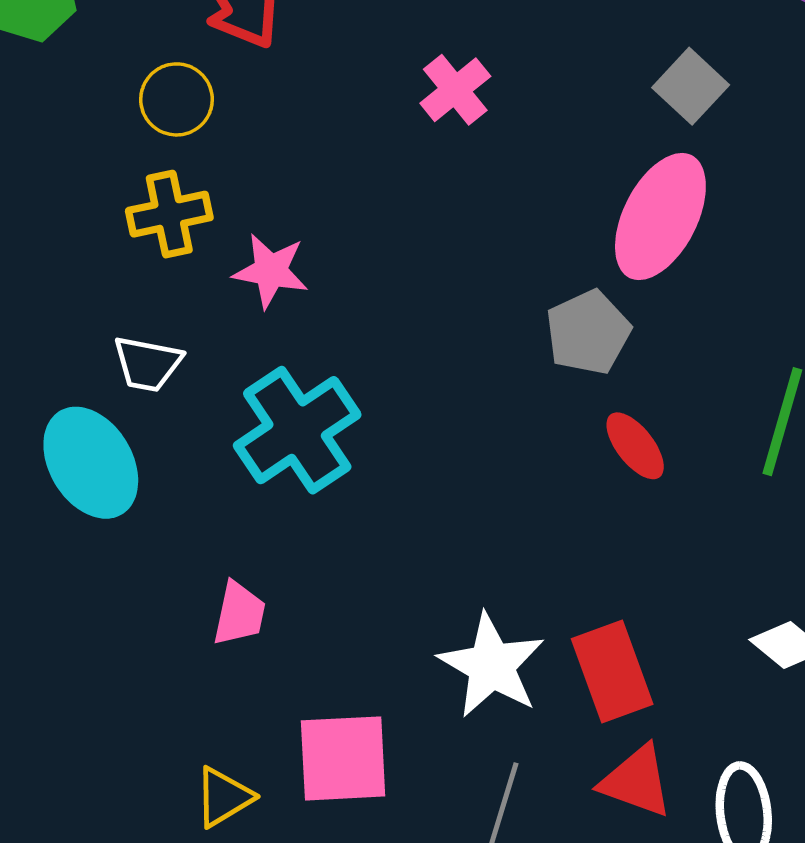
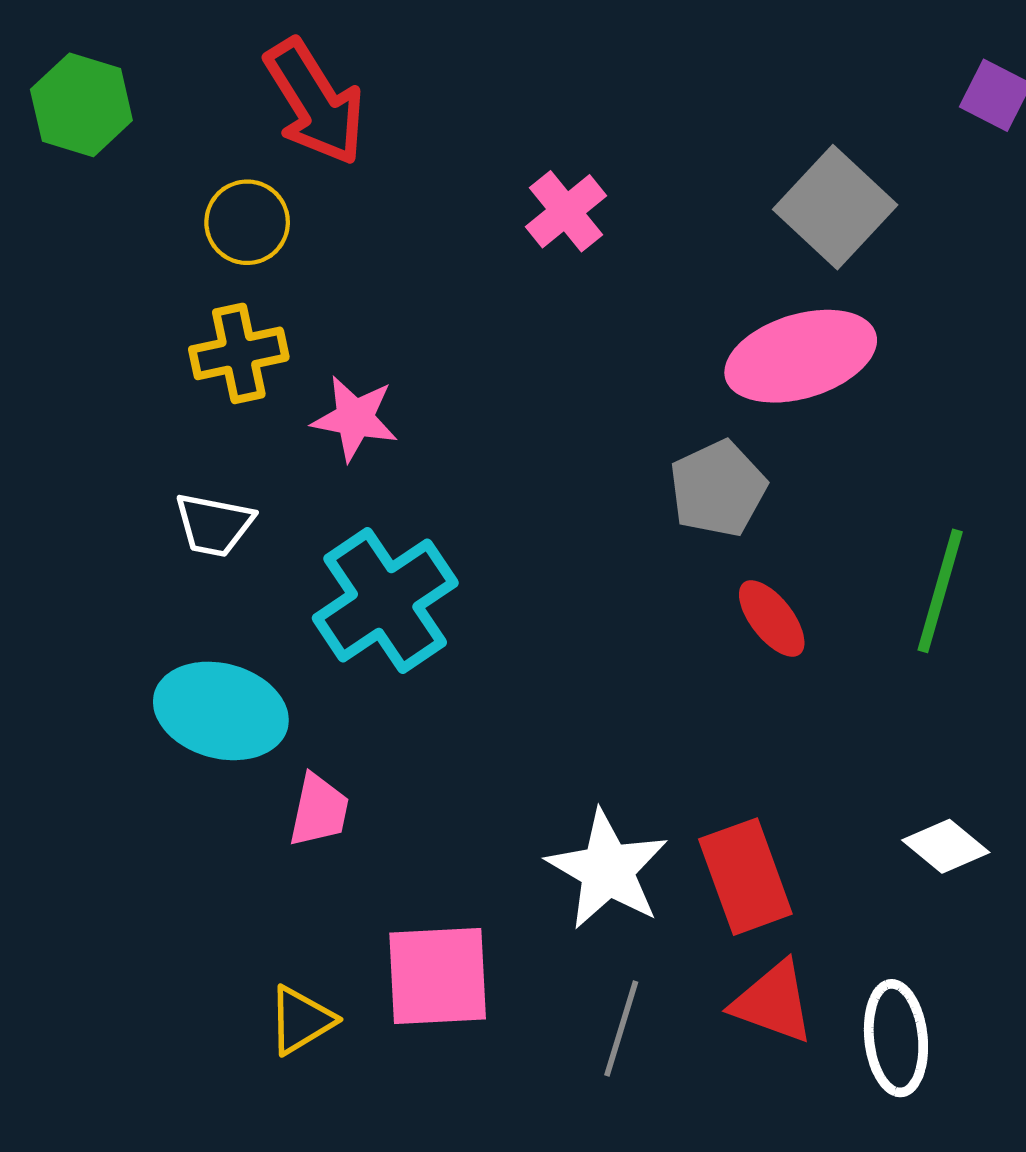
gray square: (691, 86) -> (835, 207), size x1.4
pink ellipse: (660, 217) -> (801, 356), turned 46
cyan ellipse: (91, 463) -> (221, 711), moved, turned -44

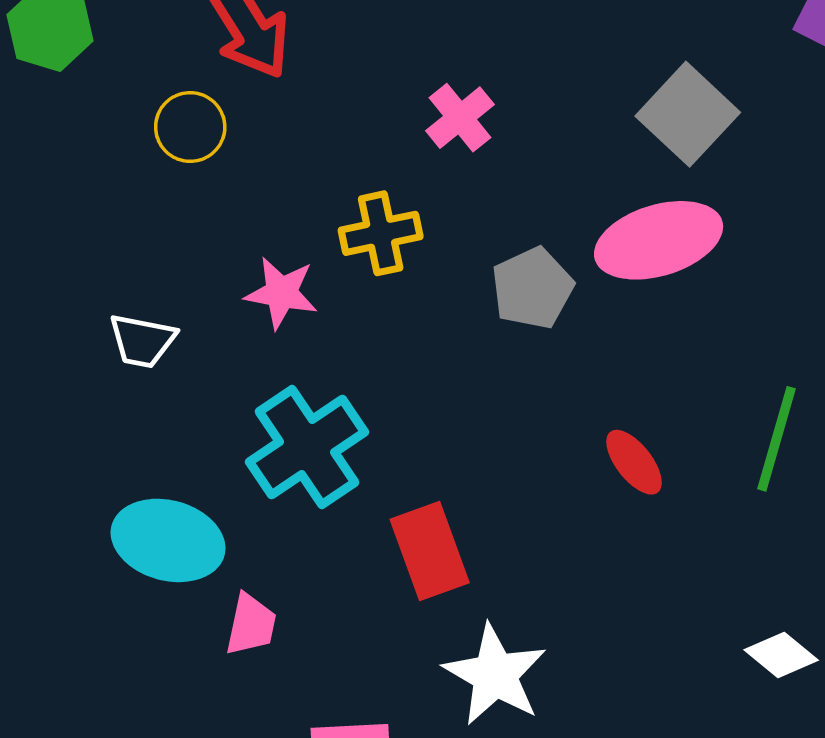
yellow cross: (239, 353) -> (381, 233), moved
gray pentagon: (718, 489) -> (532, 288), moved
white trapezoid: (214, 525) -> (142, 341), moved
red rectangle: (745, 877) -> (430, 551), moved

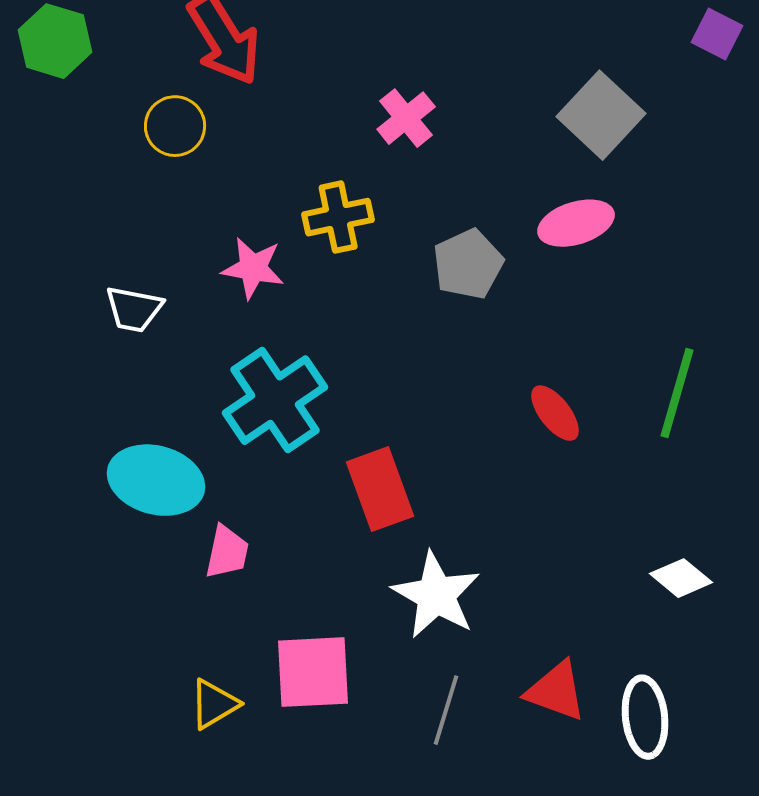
pink ellipse: (659, 240) -> (576, 223), size x0.7

